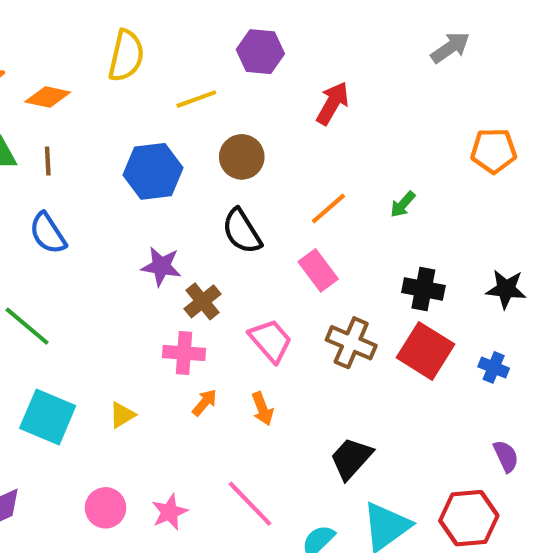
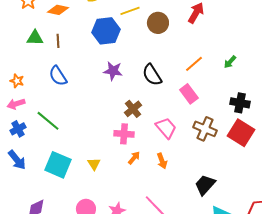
brown circle: (242, 157) -> (158, 23), moved
blue hexagon: (153, 171) -> (106, 31), moved
purple star: (161, 266) -> (113, 71), moved
yellow triangle: (122, 415) -> (94, 164), turned -32

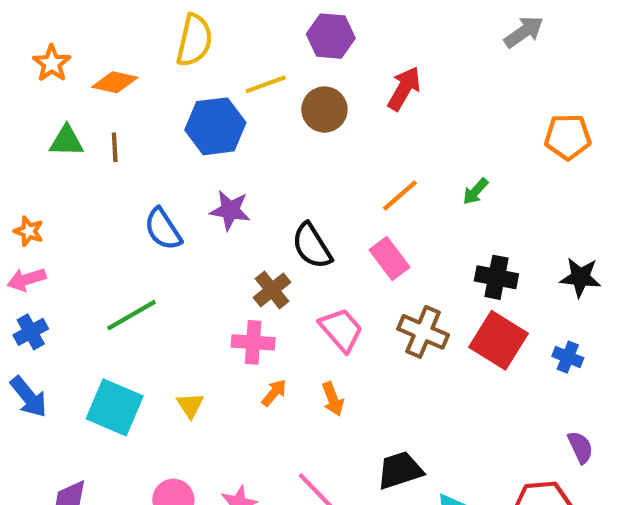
black semicircle: (152, 75) -> (312, 246), moved
blue semicircle: (58, 76) -> (163, 229), moved
green line: (48, 121) -> (131, 315), moved, turned -70
black trapezoid: (205, 185) -> (400, 470), moved, turned 30

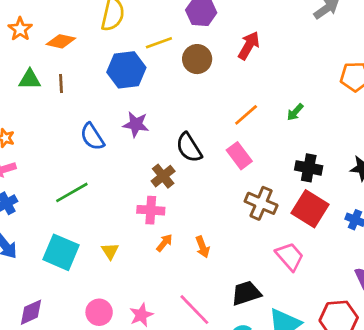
pink trapezoid: (341, 330) -> (290, 256), moved

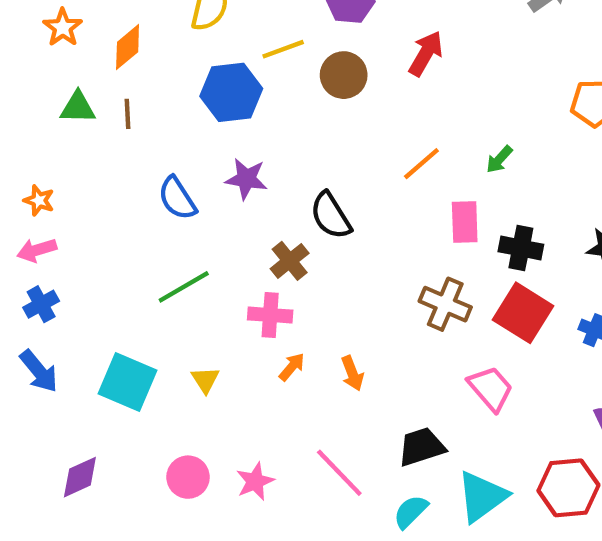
orange diamond: (61, 41) -> (128, 47), turned -52
pink rectangle: (239, 156) -> (465, 222), moved, turned 35
green line: (72, 192) -> (184, 287), moved

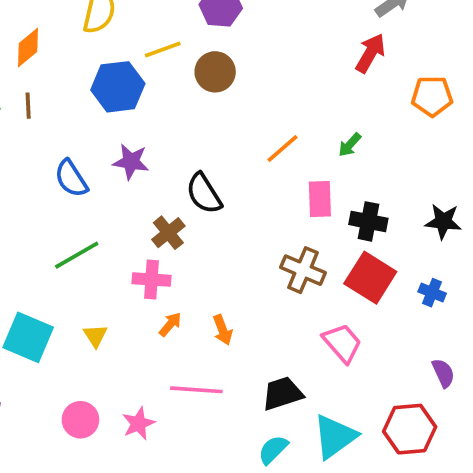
red arrow: (426, 53) -> (370, 53), moved
pink line: (339, 473) -> (196, 390), moved, turned -42

